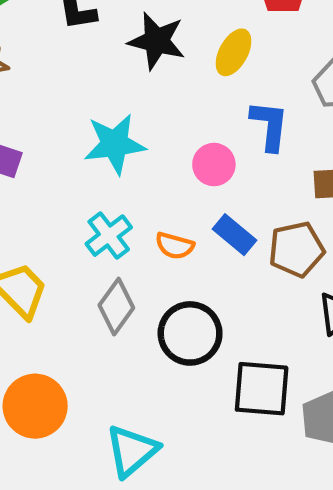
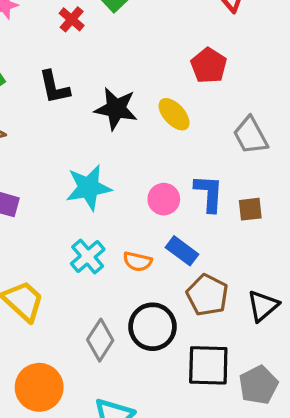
yellow ellipse: (234, 52) -> (174, 114), turned -68
blue L-shape: (270, 126) -> (209, 193), moved
brown pentagon: (296, 249) -> (207, 295), moved, turned -30
gray diamond: (116, 307) -> (100, 340), moved

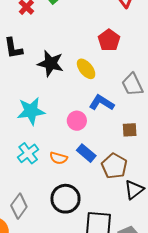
blue L-shape: (209, 193) -> (102, 103), moved, turned -65
brown pentagon: (207, 295) -> (114, 166), moved
gray diamond: (100, 340) -> (19, 206), moved

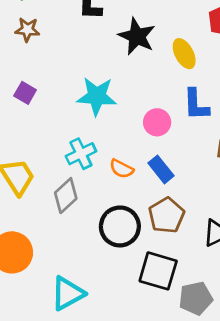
blue L-shape: (102, 103) -> (196, 105), turned -135
brown pentagon: (114, 166) -> (167, 215), moved
gray diamond: (19, 206) -> (66, 196), moved

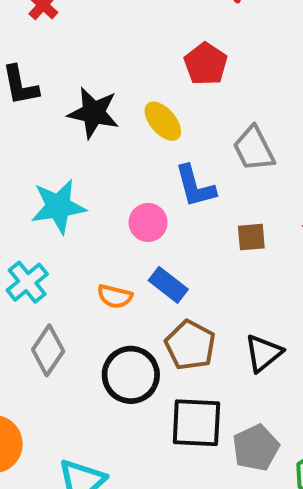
cyan cross: (81, 154) -> (27, 282), moved

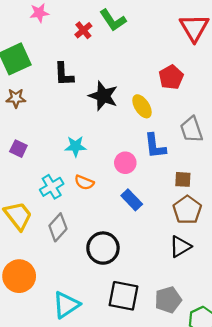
cyan star: (58, 206) -> (76, 146), size x0.7
orange semicircle: (115, 296) -> (84, 182), moved
brown pentagon: (190, 345) -> (187, 210), moved
black square: (196, 423) -> (124, 296), moved

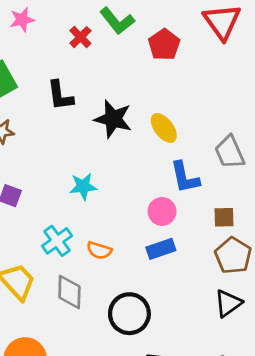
red pentagon: (171, 77) -> (164, 45), moved
pink circle: (125, 163) -> (162, 211), moved
orange semicircle: (84, 182) -> (99, 250), moved
blue rectangle: (132, 200) -> (161, 249), turned -60
gray diamond: (58, 227) -> (69, 292), turned -36

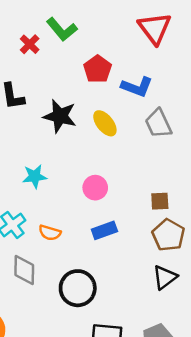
red pentagon: (164, 45) -> (98, 69), moved
gray trapezoid: (230, 152) -> (158, 124), moved
blue L-shape: (185, 177) -> (137, 87), moved, turned -56
pink circle: (162, 211) -> (95, 188), moved

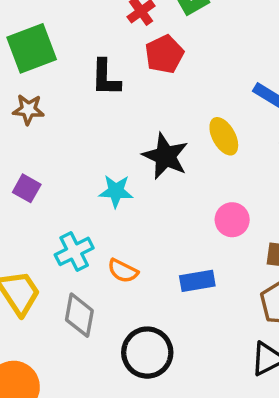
red pentagon: (98, 69) -> (164, 54), moved
black star: (60, 116) -> (165, 156), moved
pink circle: (95, 188) -> (232, 220), moved

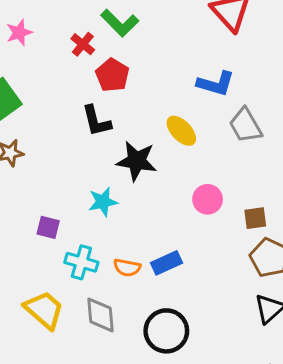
black L-shape: (106, 78) -> (96, 121), moved
purple square: (27, 188) -> (48, 227), moved
cyan cross: (74, 251) -> (81, 262), turned -32
blue rectangle: (197, 281) -> (166, 263), moved

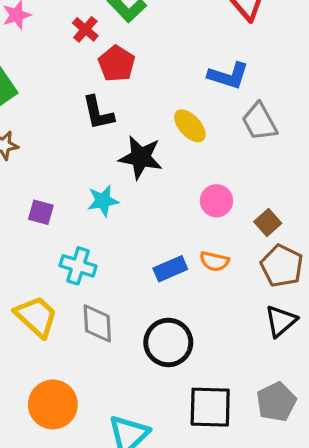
brown square: (255, 218) -> (268, 222), turned -35
purple square: (48, 227) -> (41, 212), moved
orange semicircle: (127, 268) -> (214, 261), moved

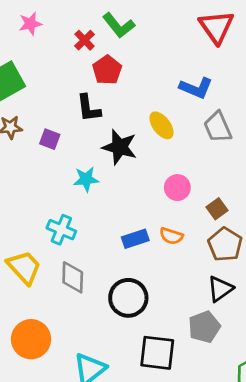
purple square: (41, 212) -> (50, 139), moved
gray pentagon: (276, 402) -> (204, 327), moved

